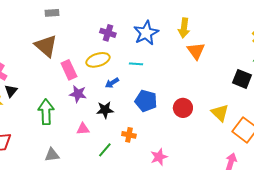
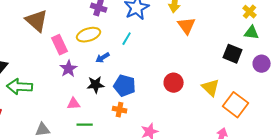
cyan line: (136, 64) -> (127, 39), turned -64
purple star: (78, 94) -> (69, 69), turned 30
blue pentagon: (146, 101) -> (125, 86), moved
green arrow: (46, 112) -> (20, 87), moved, turned -85
green line: (105, 150) -> (85, 125), moved, turned 49

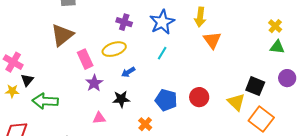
brown triangle: (37, 21) -> (62, 35), turned 40
cyan line: (127, 39) -> (162, 53), moved
black square: (233, 54) -> (255, 86), moved
blue pentagon: (125, 86) -> (166, 100), moved
orange cross: (120, 110) -> (145, 124), turned 32

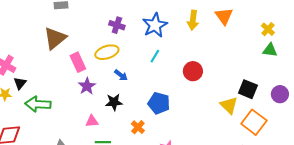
orange triangle: (212, 40) -> (224, 16), moved
blue arrow: (128, 72) -> (121, 75), turned -112
purple circle: (287, 78) -> (280, 94), moved
red circle: (199, 97) -> (193, 71), moved

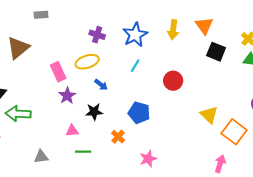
brown triangle: (55, 38) -> (18, 48), moved
black square: (248, 89) -> (216, 52), moved

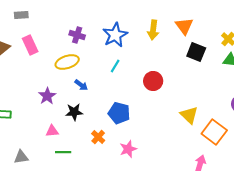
pink rectangle: (58, 72) -> (30, 45), moved
pink star: (148, 159) -> (128, 149), moved

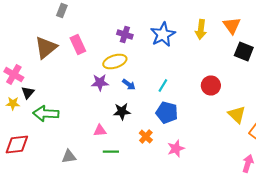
gray rectangle: (21, 15) -> (62, 10), moved, turned -64
cyan line: (115, 66) -> (163, 86), moved
red circle: (153, 81) -> (211, 86), moved
purple star: (47, 96) -> (100, 82), moved, turned 30

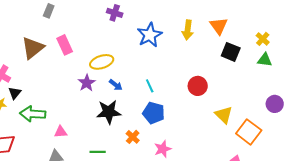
purple cross: (125, 34) -> (115, 13), moved
purple star: (100, 82) -> (87, 83), turned -30
cyan line: (163, 86) -> (150, 86), turned -56
black star: (122, 112) -> (109, 112), size x1.4
pink triangle: (100, 130) -> (61, 132), moved

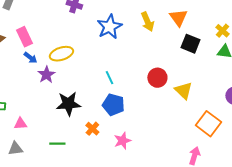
yellow arrow: (188, 30) -> (147, 22), turned -30
blue arrow: (116, 85) -> (30, 58), moved
yellow triangle: (224, 115) -> (183, 91), moved

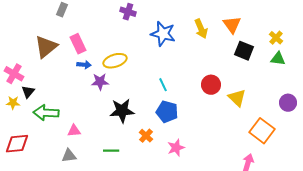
blue star: (109, 27) -> (163, 34), turned -30
blue arrow: (30, 58) -> (84, 65), turned -32
purple star: (46, 75) -> (100, 82), turned 30

